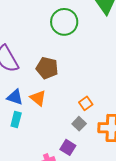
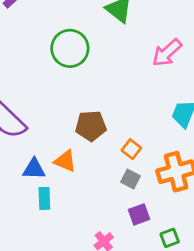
brown pentagon: (47, 68) -> (91, 126), moved
purple square: (68, 147) -> (139, 214), moved, turned -35

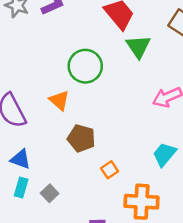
orange triangle: (65, 161) -> (59, 100), moved
gray square: (130, 179) -> (50, 193), moved

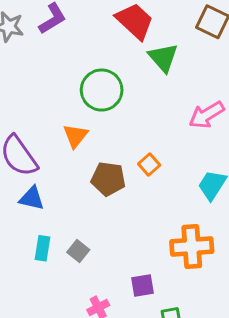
orange triangle: (59, 100) -> (75, 136), turned 35
blue triangle: (21, 159) -> (32, 198), moved
orange square: (110, 170) -> (149, 164), moved

